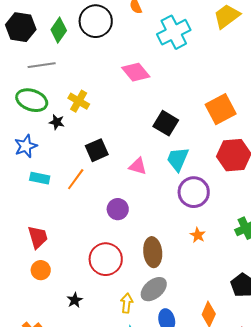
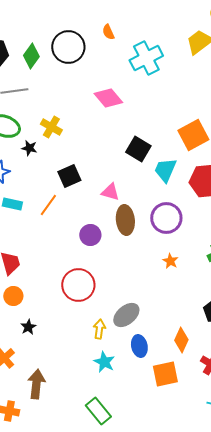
cyan trapezoid: (178, 159) -> (165, 170), moved
brown ellipse: (153, 252) -> (125, 220), moved
black star: (75, 300) -> (28, 327), moved

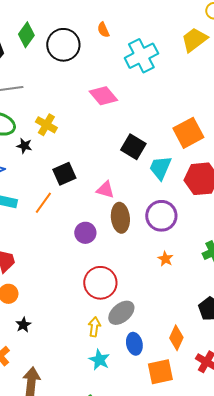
green diamond: (31, 56) -> (26, 35), moved
red circle: (78, 285) -> (100, 283), moved

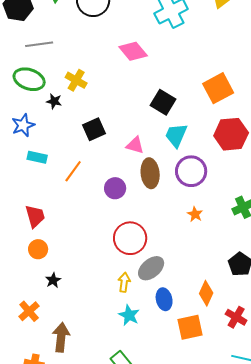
cyan trapezoid: (160, 168) -> (176, 135), moved
orange line: (43, 203) -> (73, 171), moved

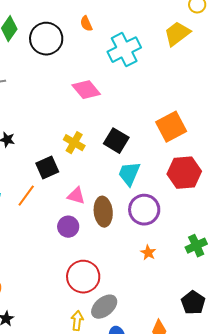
yellow cross: (76, 80) -> (74, 143), moved
pink triangle: (135, 145) -> (76, 196), moved
orange line: (73, 171) -> (26, 196), moved

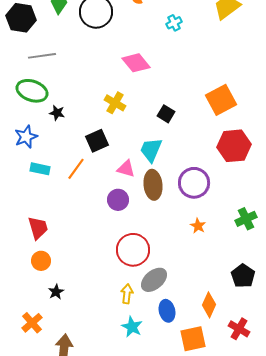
cyan cross: (124, 50) -> (174, 23), size x0.5
black square: (116, 141) -> (166, 114), size x0.7
yellow cross: (74, 143) -> (115, 103), moved
cyan trapezoid: (129, 174) -> (151, 150), moved

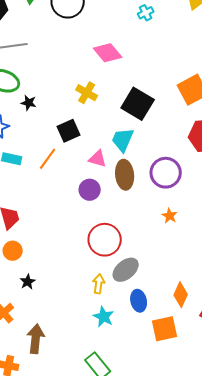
black square: (166, 114) -> (138, 104), size x1.8

